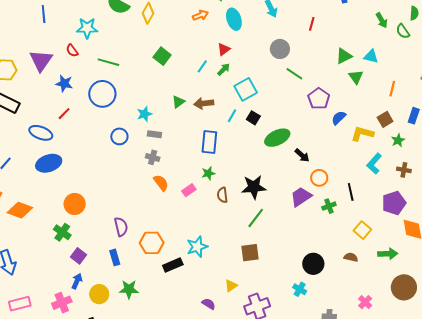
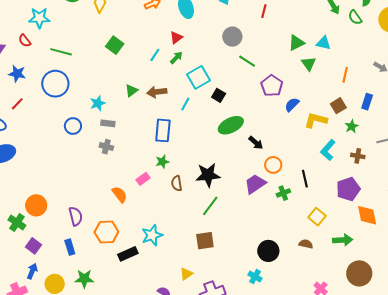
black square: (253, 118) -> (219, 95), moved
orange semicircle: (161, 183) -> (120, 194), moved
orange circle: (75, 204) -> (36, 205), moved

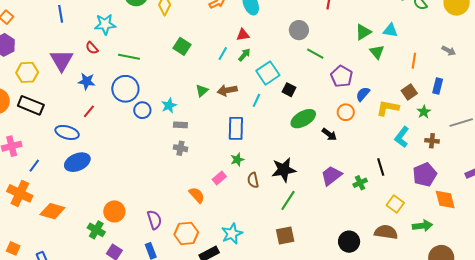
red triangle: (176, 38) -> (243, 35), turned 32
blue circle: (73, 126) -> (142, 110), moved
orange circle: (273, 165) -> (346, 112), moved
brown semicircle: (306, 244) -> (386, 232), size x1.6

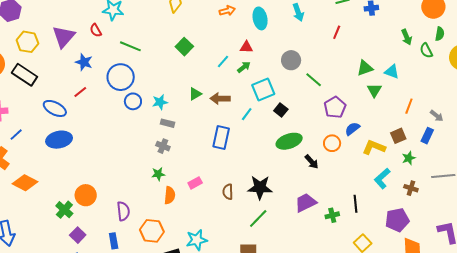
gray circle: (299, 30) -> (291, 60), moved
gray arrow: (449, 51) -> (437, 116), moved
green star: (237, 160) -> (158, 174), moved
orange semicircle: (197, 195) -> (170, 195), turned 36

